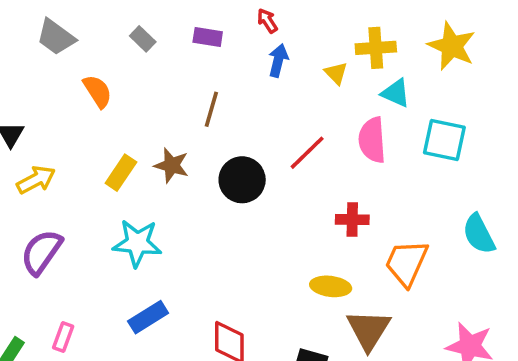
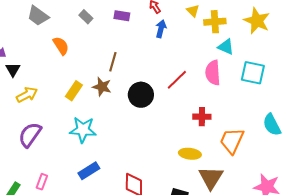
yellow triangle: (336, 73) -> (193, 11), moved
brown line: (211, 109) -> (113, 62), moved

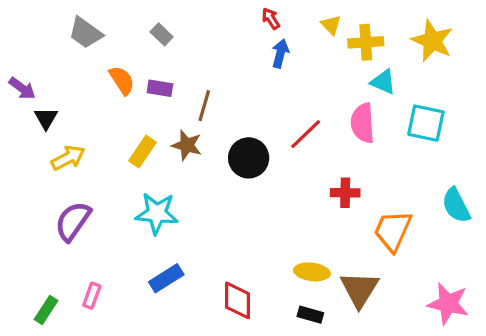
purple rectangle: (122, 16) -> (160, 88), moved
yellow ellipse: (190, 154) -> (312, 272), moved

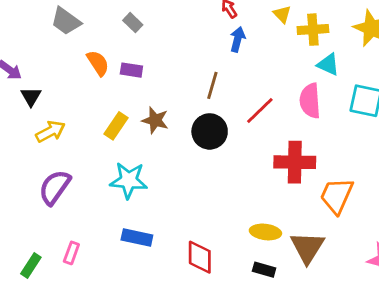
brown line: (204, 106) -> (212, 85), moved
red cross: (345, 193) -> (295, 162), size x1.6
blue rectangle: (166, 278) -> (137, 238), turned 44

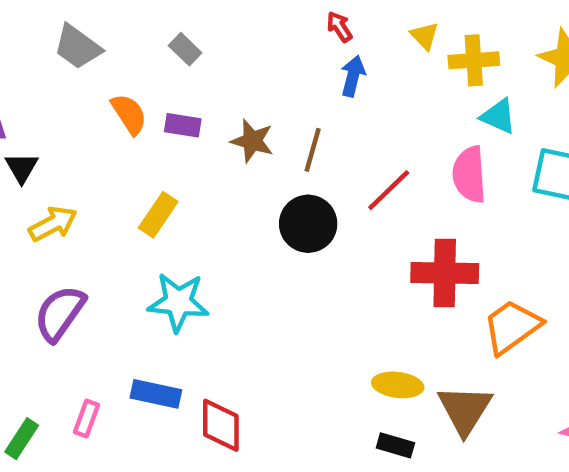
brown star: (155, 120) -> (252, 141), moved
orange trapezoid: (337, 196) -> (512, 327), turned 30
blue rectangle: (137, 238) -> (156, 394), moved
red diamond: (200, 257) -> (221, 425), moved

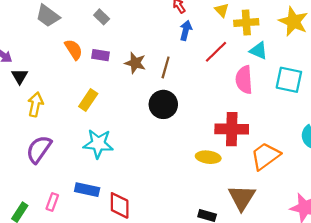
red line: (389, 190) -> (216, 52), moved
yellow arrow: (53, 224) -> (35, 104), turned -50
yellow ellipse: (398, 385) -> (208, 157), moved

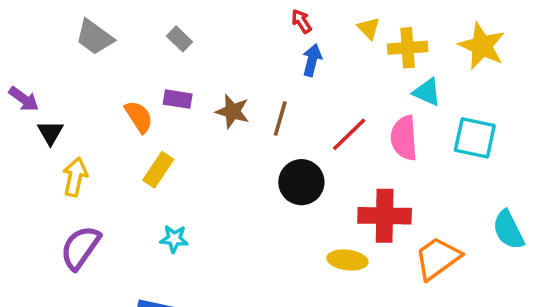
orange semicircle: (74, 49) -> (139, 117), moved
red line: (216, 52) -> (349, 134), moved
black circle: (163, 104) -> (301, 182), moved
cyan star: (98, 144) -> (174, 239), size x0.6

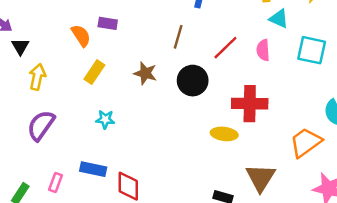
brown star: (232, 111) -> (145, 73), moved
pink semicircle: (404, 138) -> (263, 50), size x0.7
orange trapezoid: (438, 258) -> (306, 142), moved

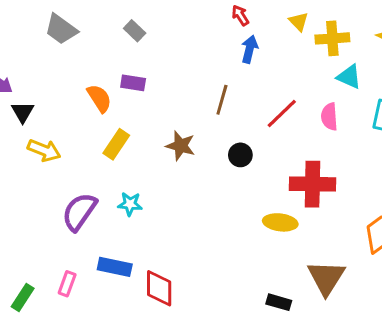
yellow arrow: (37, 77) -> (44, 150), turned 100
black circle: (193, 81) -> (240, 155), size x0.6
purple semicircle: (41, 125) -> (79, 212), moved

